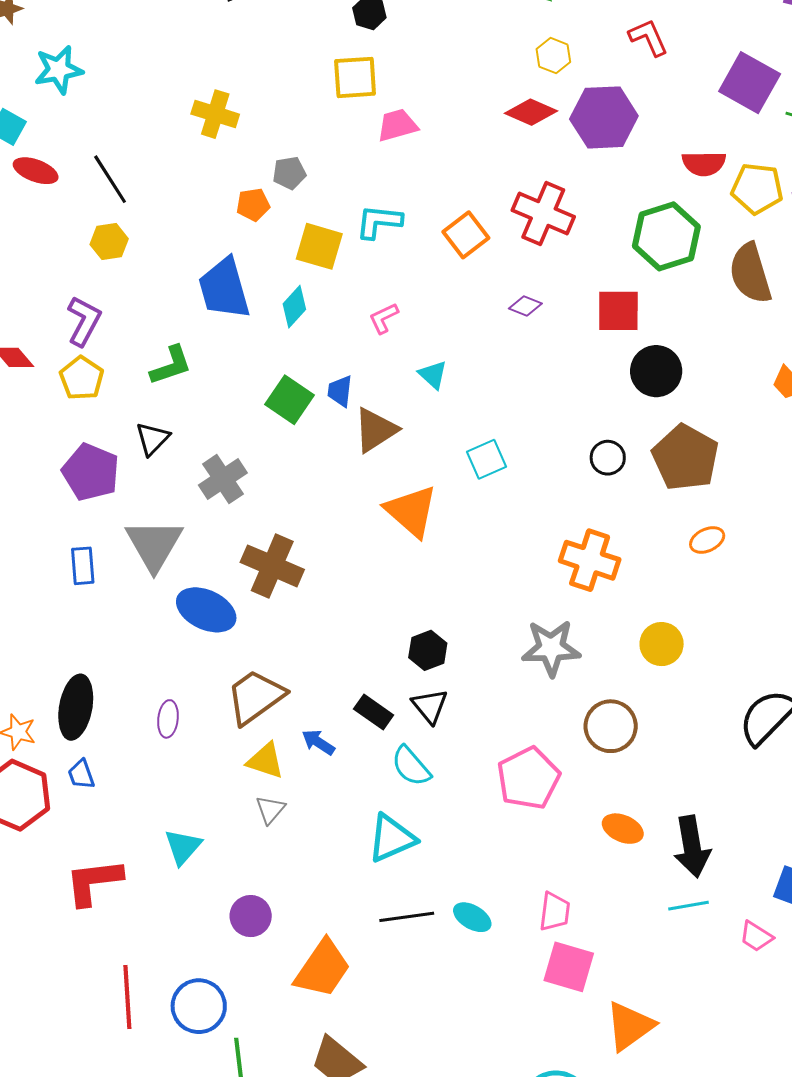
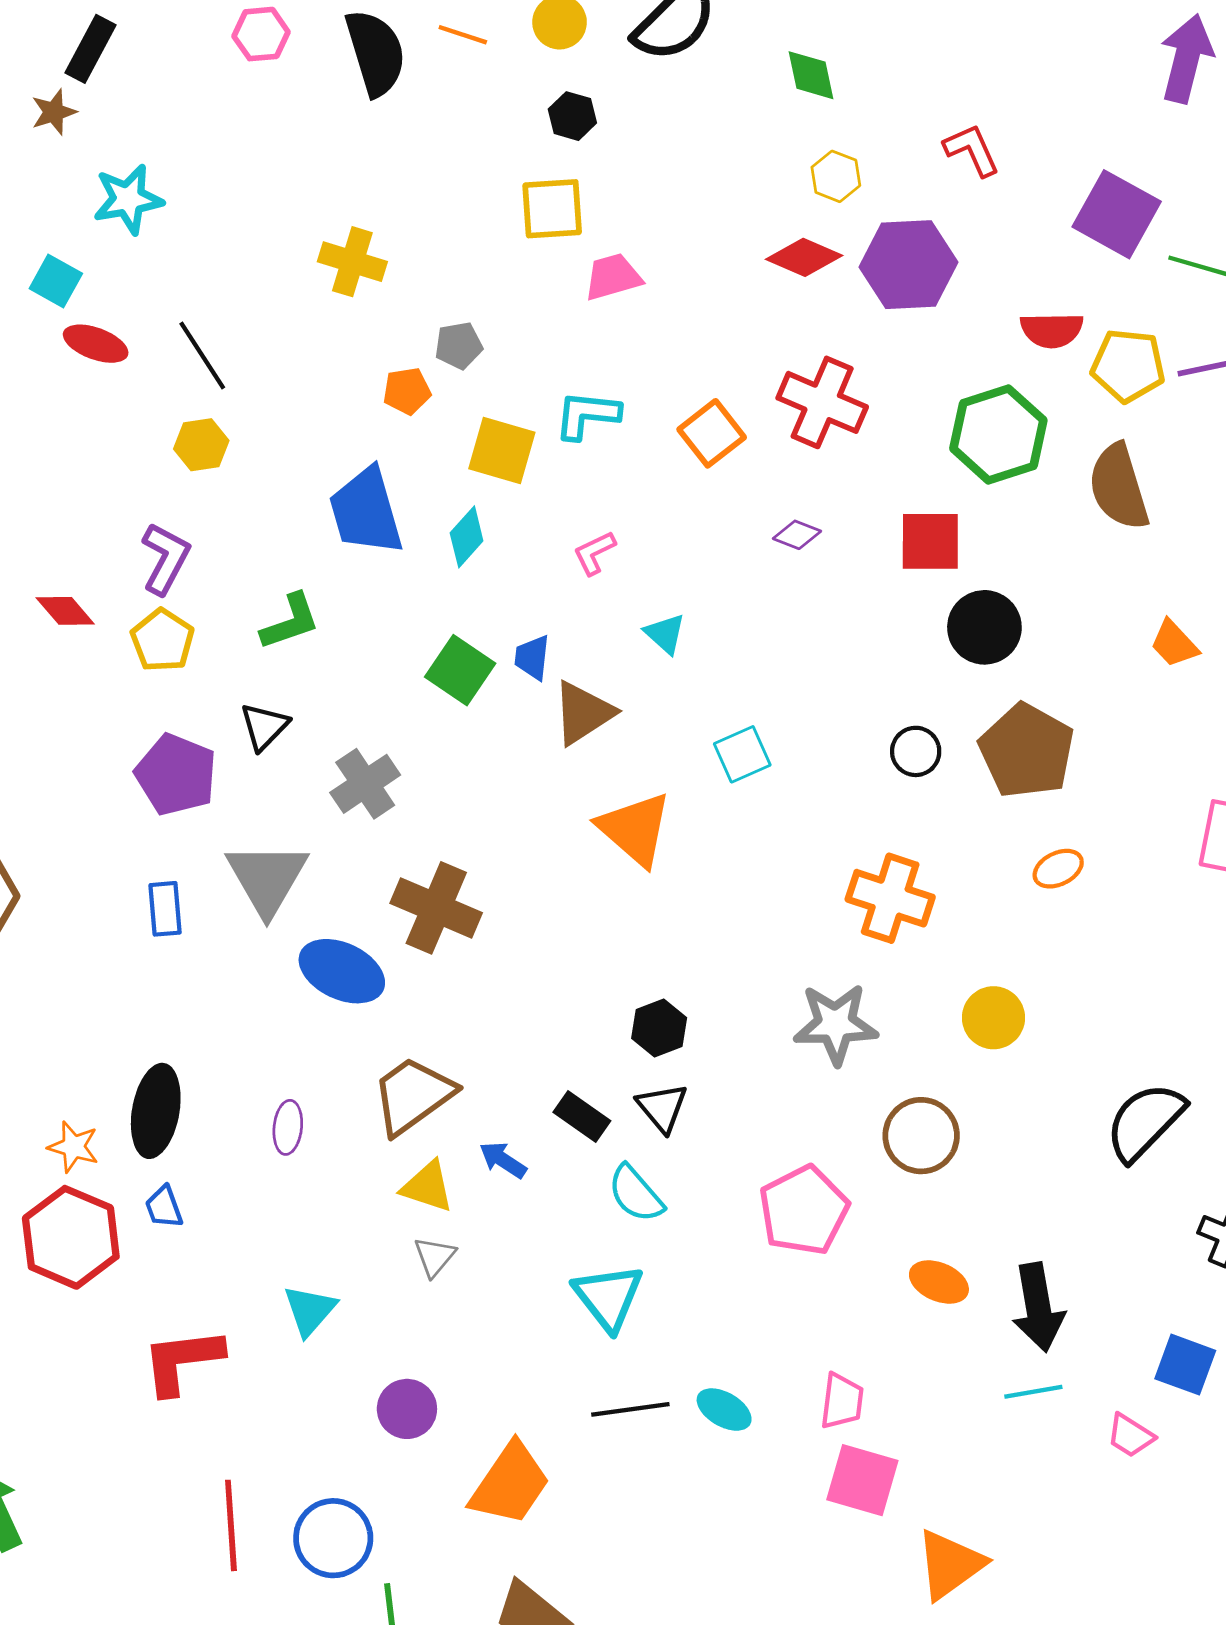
cyan triangle: (392, 838) -> (608, 1297), turned -44

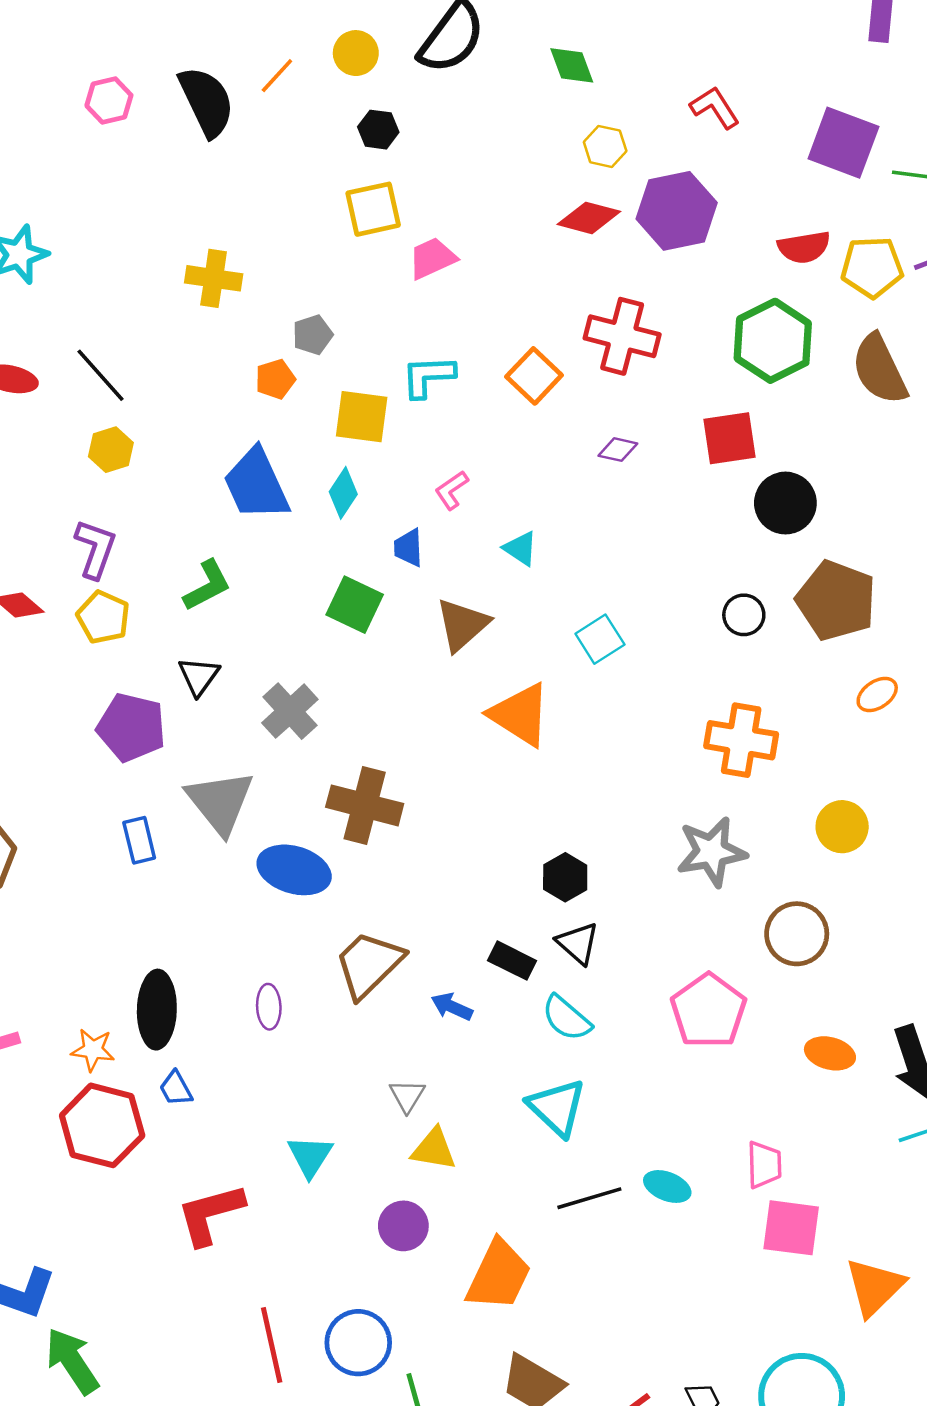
orange line: (463, 35) -> (277, 76), turned -57
blue trapezoid: (532, 658) -> (408, 548), moved
yellow triangle: (427, 1187) -> (434, 1149), moved

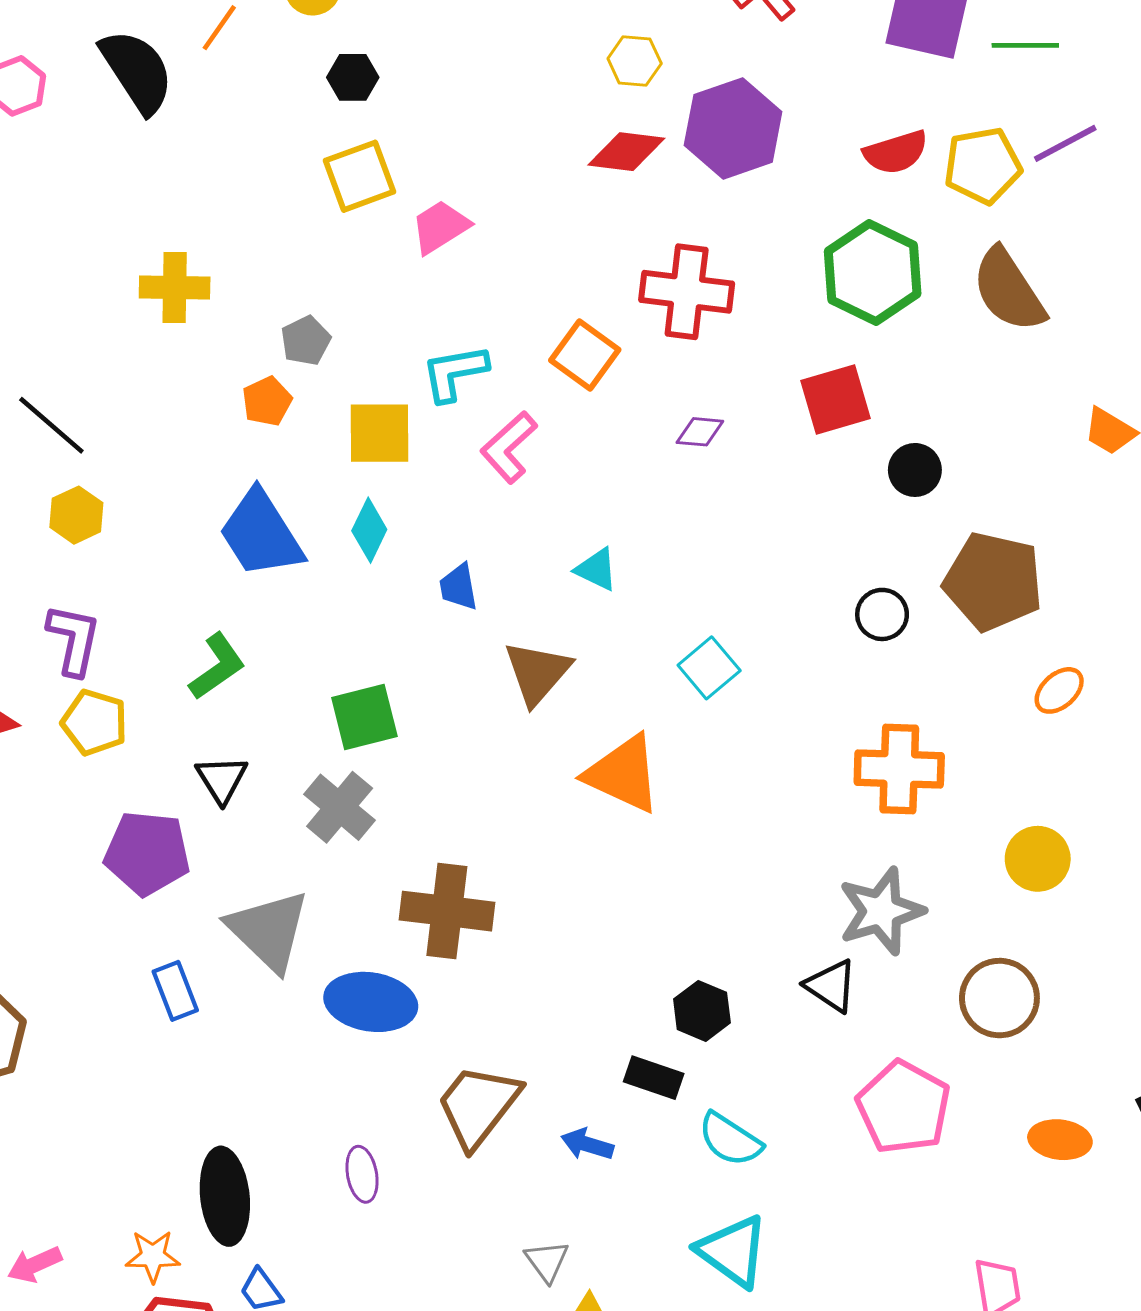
pink L-shape: (452, 490) -> (509, 447), moved, size x1.4
black circle: (785, 503) -> (915, 470), size x0.7
green square: (355, 605) -> (364, 717), moved, turned -32
black hexagon: (565, 877) -> (702, 1011), moved
black triangle: (578, 943) -> (831, 986), moved

